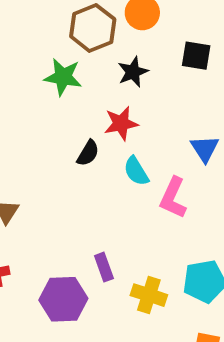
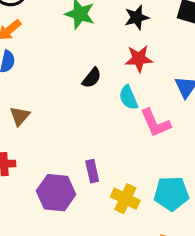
red star: (121, 123) -> (139, 59), moved
pink L-shape: (173, 198) -> (155, 123), turned -56

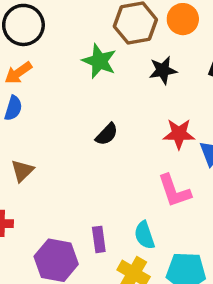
red star: (139, 59) -> (179, 134), moved
cyan semicircle: (128, 98) -> (144, 235), moved

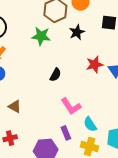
brown triangle: (22, 171) -> (15, 106), turned -32
pink L-shape: (174, 191) -> (71, 106), moved

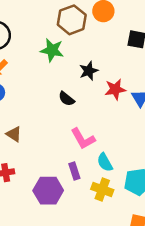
black star: (77, 32) -> (89, 71), moved
black semicircle: (55, 75) -> (66, 99), turned 96

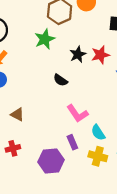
green star: (52, 50) -> (45, 39), turned -30
red star: (115, 89) -> (100, 55), moved

